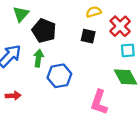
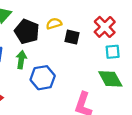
yellow semicircle: (94, 12) -> (54, 24), moved

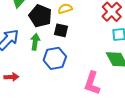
black square: (72, 37) -> (61, 30), moved

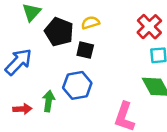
green arrow: (35, 42) -> (49, 101), moved

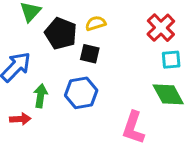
green arrow: (49, 101) -> (40, 96), moved

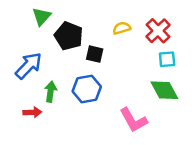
yellow semicircle: (96, 23) -> (122, 28), moved
pink L-shape: (133, 128) -> (133, 120), turned -48

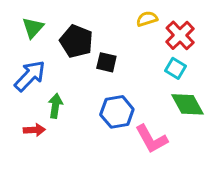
green triangle: (41, 16) -> (33, 28), moved
yellow semicircle: (122, 28) -> (147, 19), moved
cyan square: (167, 59) -> (176, 68), moved, turned 36
blue hexagon: (87, 89) -> (117, 112), moved

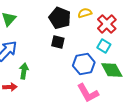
black pentagon: (76, 41) -> (60, 18), moved
blue hexagon: (117, 112) -> (84, 64), moved

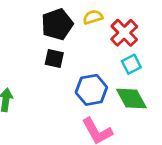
black pentagon: (60, 18) -> (57, 24), turned 30
cyan square: (104, 46) -> (131, 64), moved, turned 32

